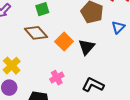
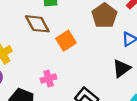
black triangle: (87, 47) -> (122, 68), moved

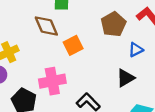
pink cross: (49, 79) -> (52, 81), size x1.6

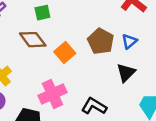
brown pentagon: (113, 24) -> (101, 41), moved

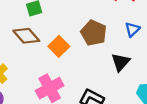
blue triangle: (129, 41) -> (132, 29), moved

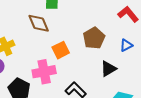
orange square: (59, 46) -> (61, 50), moved

